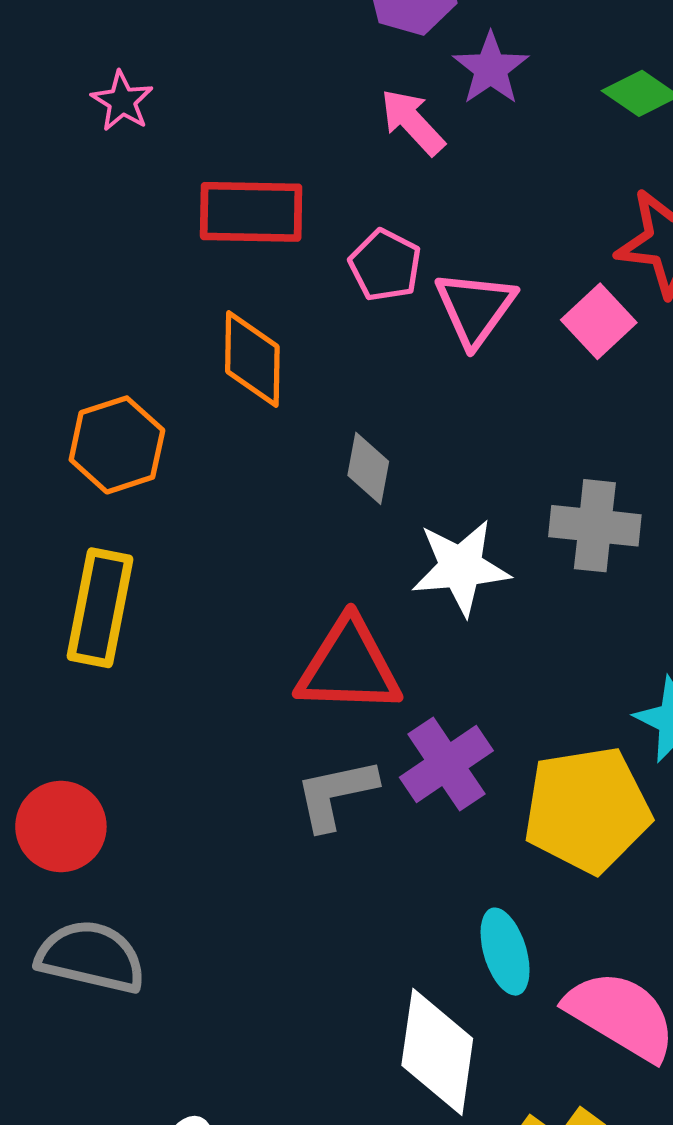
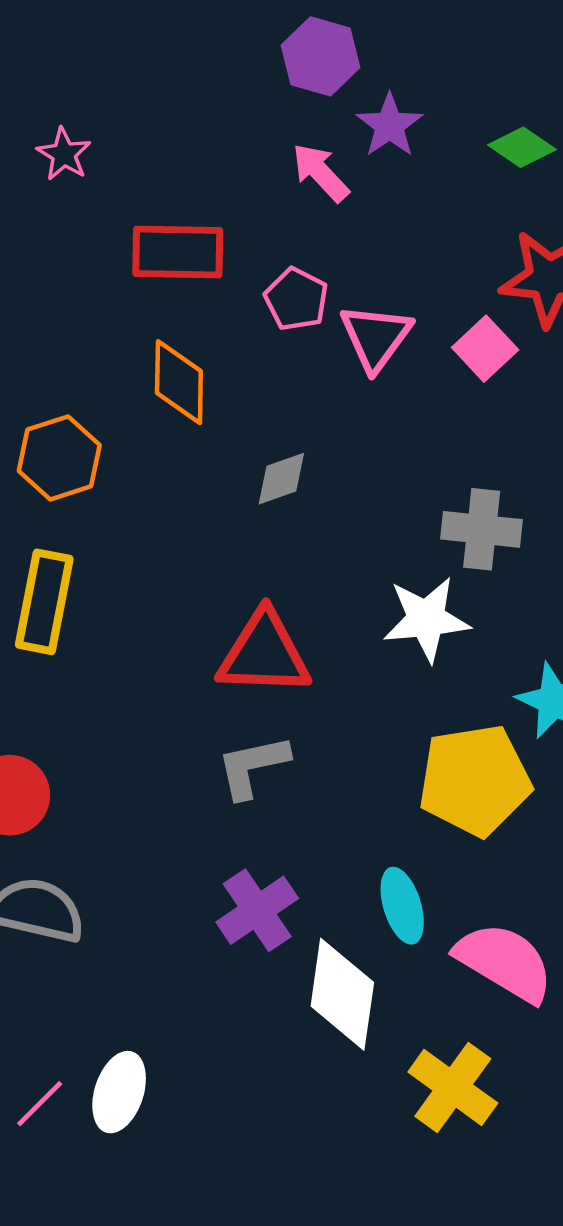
gray diamond: (368, 468) -> (281, 479), turned 60
white star: (461, 567) -> (426, 619), moved
purple cross: (446, 764) -> (257, 910), moved

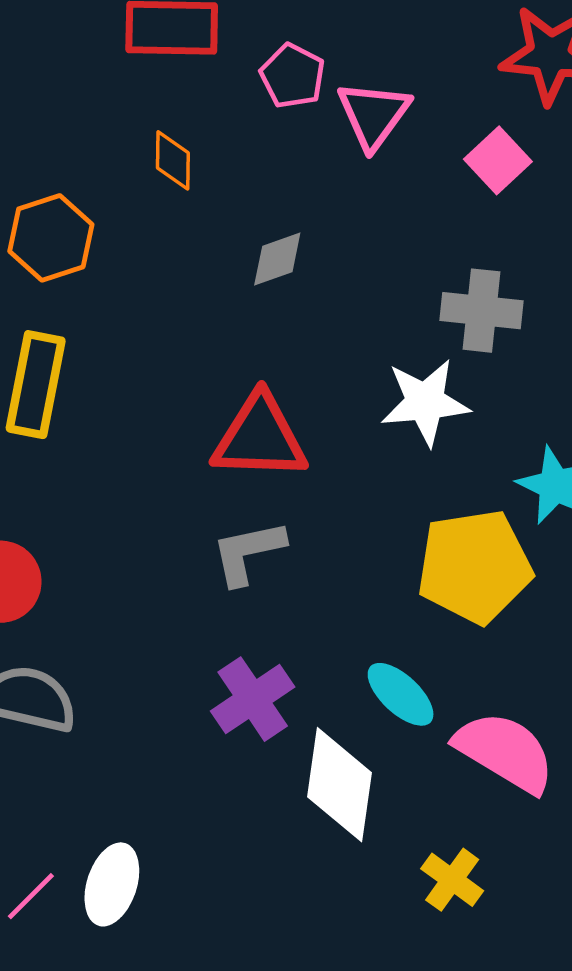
pink square: (485, 349) -> (498, 160), moved
orange diamond: (179, 382) -> (173, 160), size x0.7
cyan ellipse: (402, 906) -> (401, 694), turned -30
yellow cross: (453, 1087) -> (452, 880), size x0.7

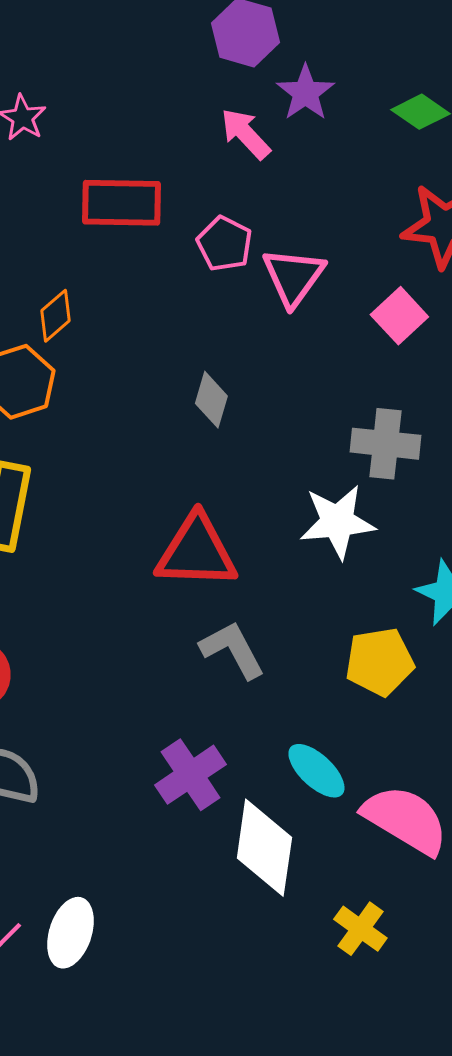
orange diamond: (173, 160) -> (55, 316), moved, turned 48
gray diamond: (277, 259) -> (211, 400), turned -54
gray L-shape: (248, 552) -> (232, 650), moved, turned 74
yellow pentagon: (474, 566) -> (379, 662), size x0.7

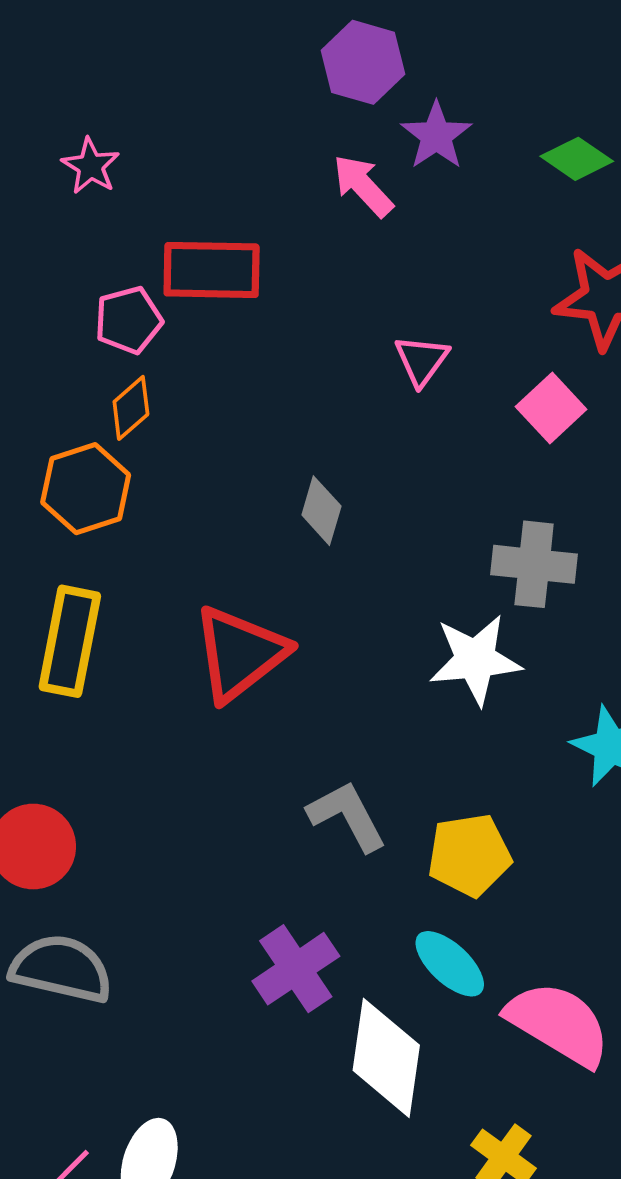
pink pentagon: (224, 244) -> (128, 320), moved, turned 30
pink triangle: (293, 277) -> (422, 360), size x0.7
red triangle: (196, 552) -> (240, 654), moved, turned -40
yellow pentagon: (379, 662) -> (469, 855), moved

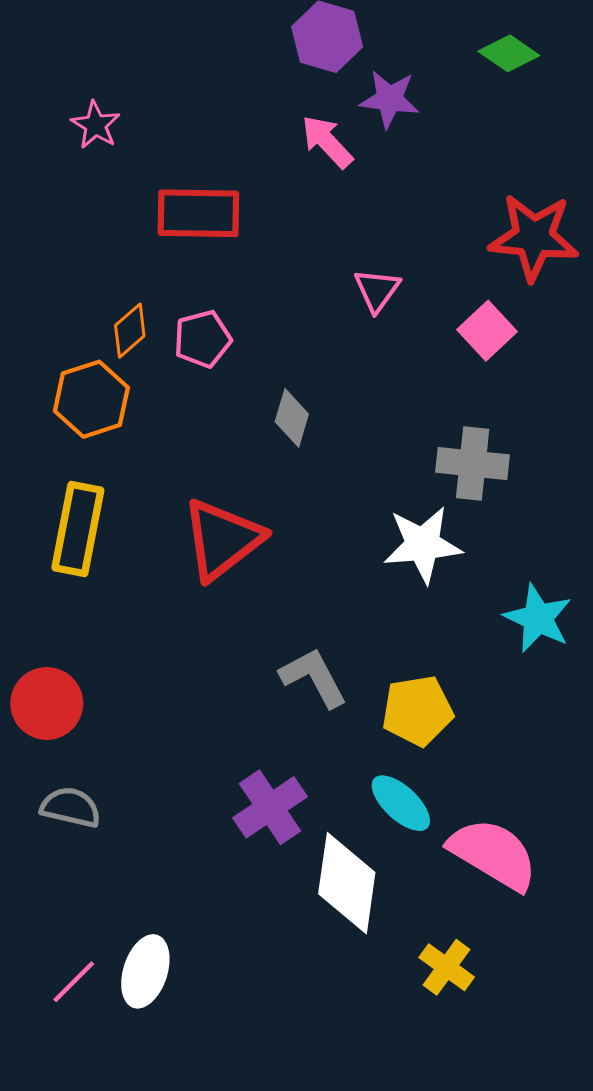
purple star: (436, 136) -> (389, 99), turned -30
green diamond: (577, 159) -> (509, 53), moved
pink pentagon: (128, 320) -> (203, 339), moved
gray semicircle: (61, 969) -> (71, 807), size x0.7

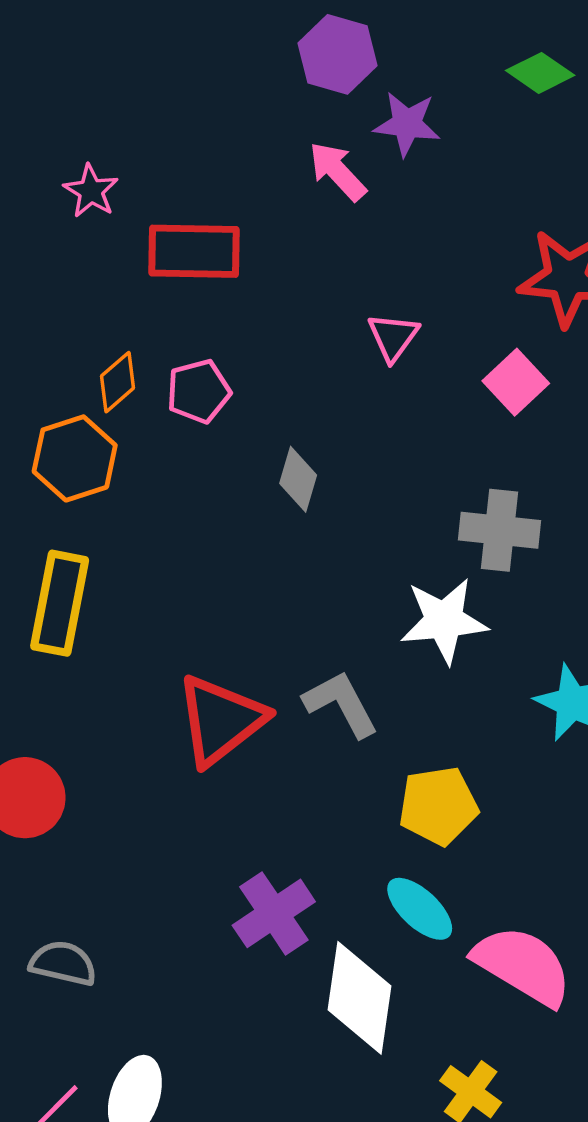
pink star: (96, 125) -> (91, 191), moved
red triangle: (222, 539) -> (221, 720), moved
gray L-shape: (314, 677) -> (341, 704), moved
gray semicircle: (71, 807) -> (63, 963), moved

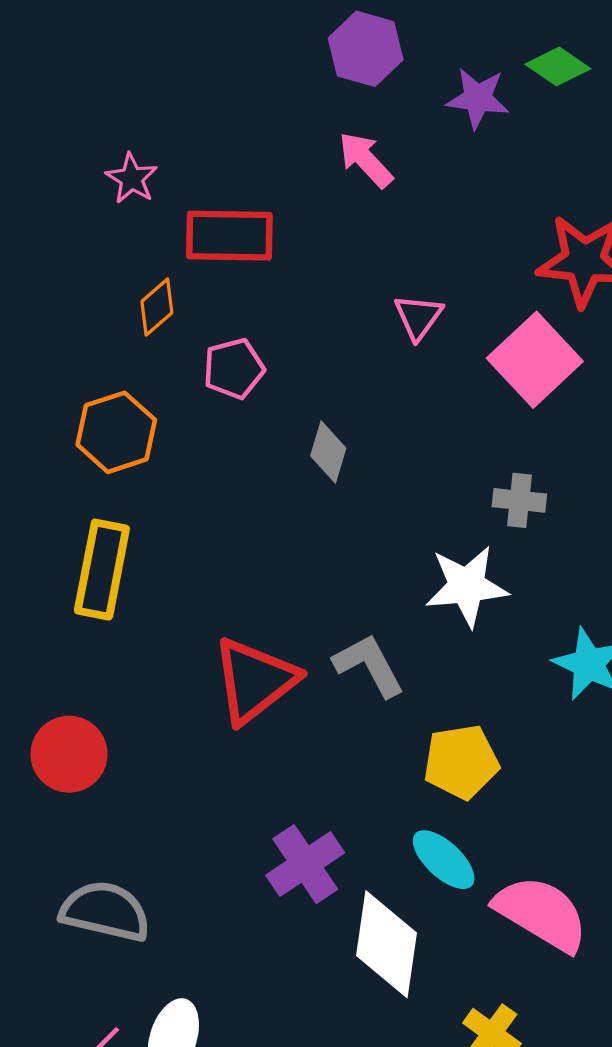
purple star: (407, 124) -> (478, 98), moved
orange diamond: (118, 382) -> (157, 307), moved
pink square: (516, 382) -> (535, 360), size x1.5
gray cross: (500, 530) -> (519, 500), size x0.7
gray semicircle: (63, 963) -> (105, 911), size x1.4

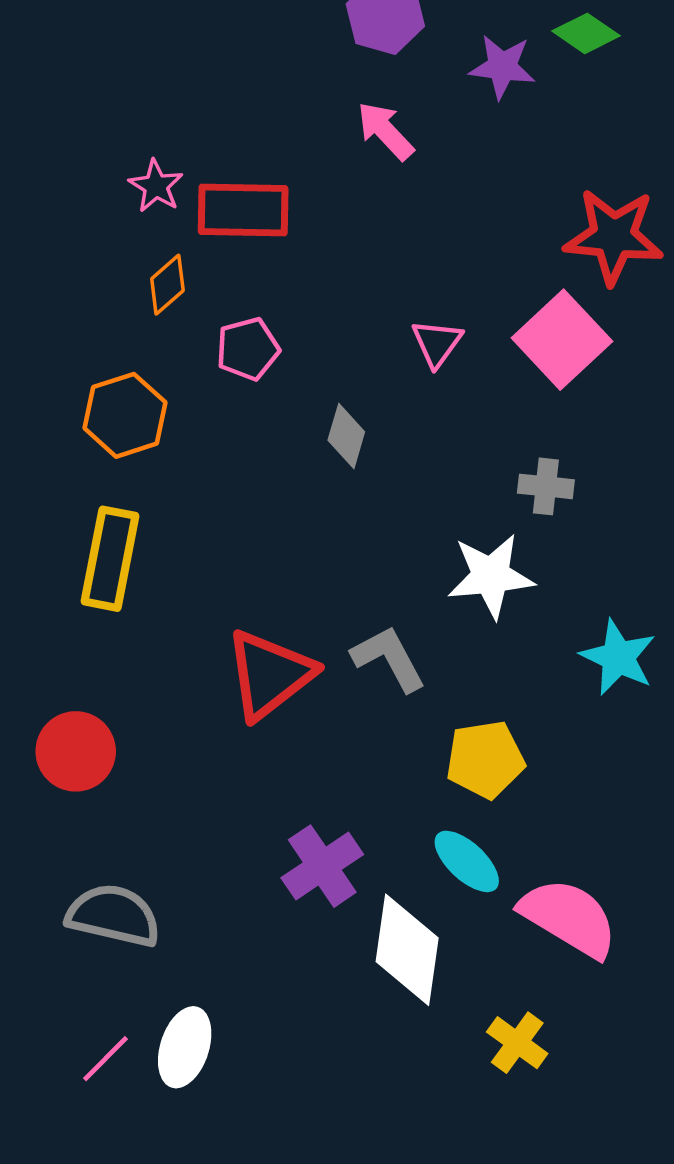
pink star: (132, 178) -> (156, 186), moved
pink triangle: (418, 317) -> (437, 343), moved

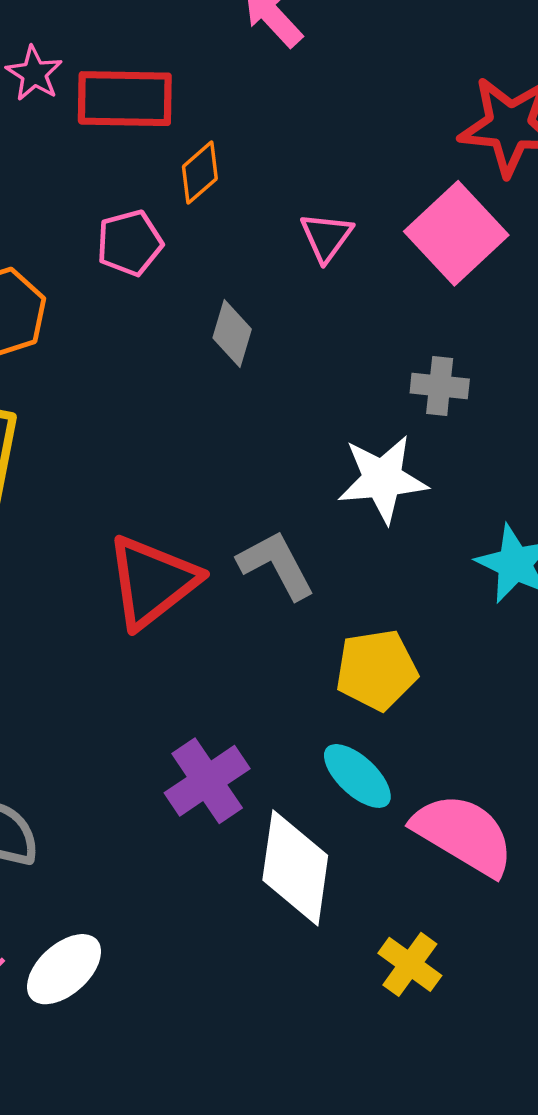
orange diamond: (167, 285) -> (200, 173), moved
white ellipse: (185, 1047) -> (64, 969), turned 30

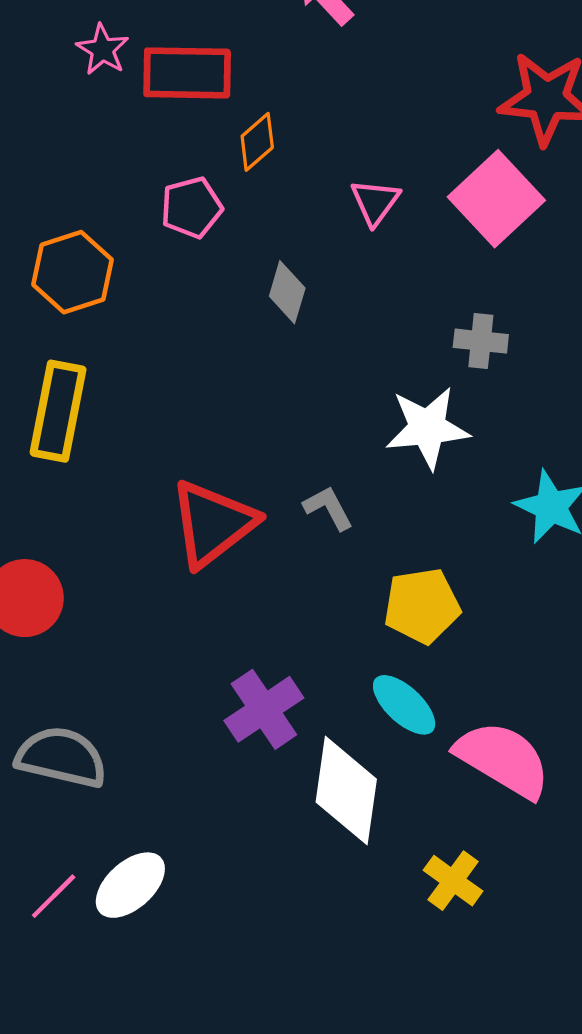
gray L-shape: (276, 565) -> (328, 508), size x0.7

